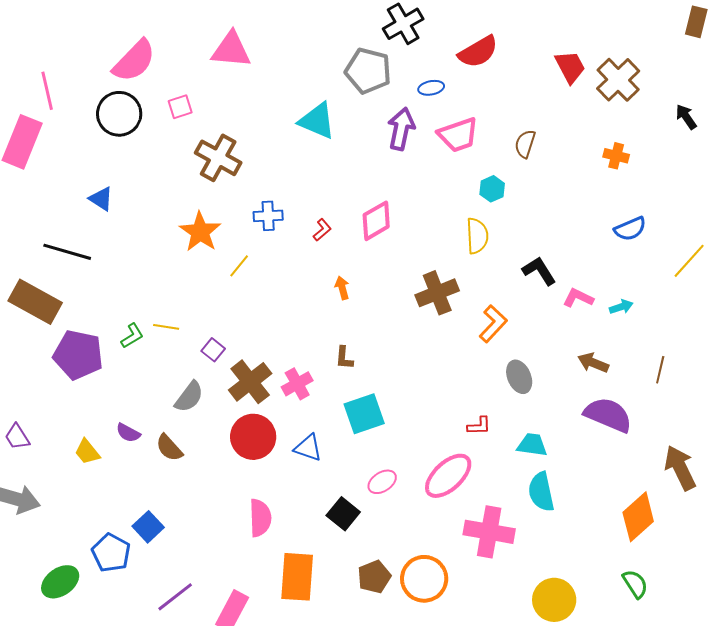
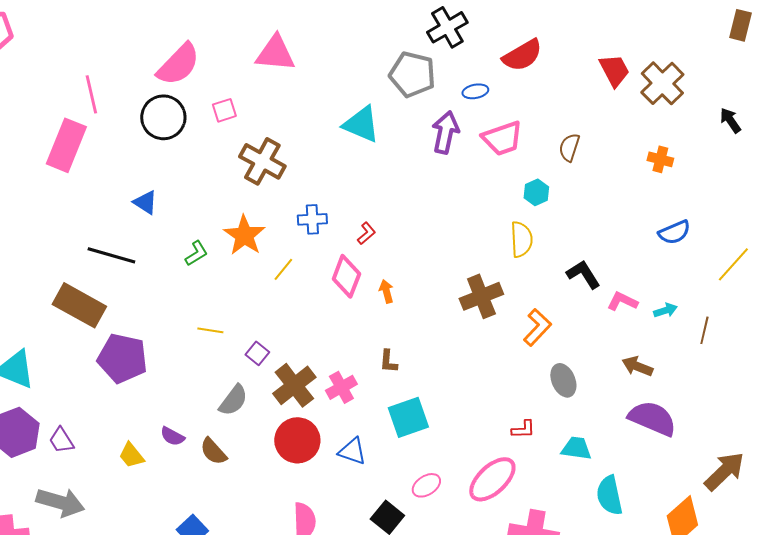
pink diamond: (376, 221) -> (346, 276), moved, turned -39
green L-shape: (132, 336) -> (196, 253), moved
brown line: (660, 370) -> (704, 330), moved
brown arrow: (680, 468) -> (724, 471), turned 72
cyan semicircle: (541, 492) -> (609, 495), moved

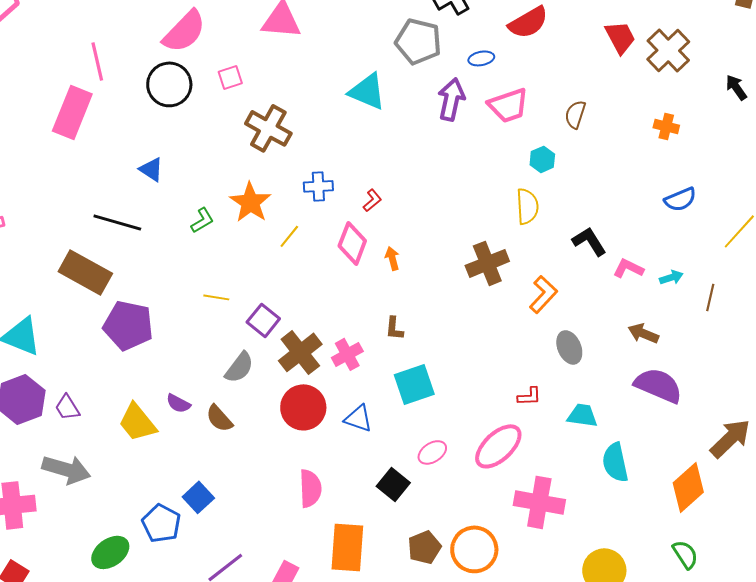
purple square: (257, 353) -> (263, 320), size x1.4
yellow trapezoid: (131, 455) -> (137, 422), size x1.5

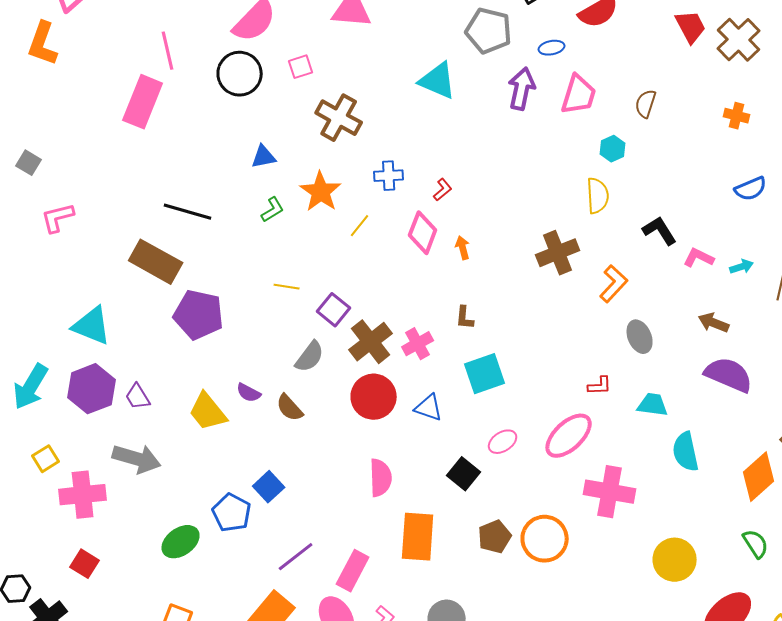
pink trapezoid: (508, 105) -> (579, 95), turned -54
blue triangle: (151, 169) -> (264, 157), moved, turned -44

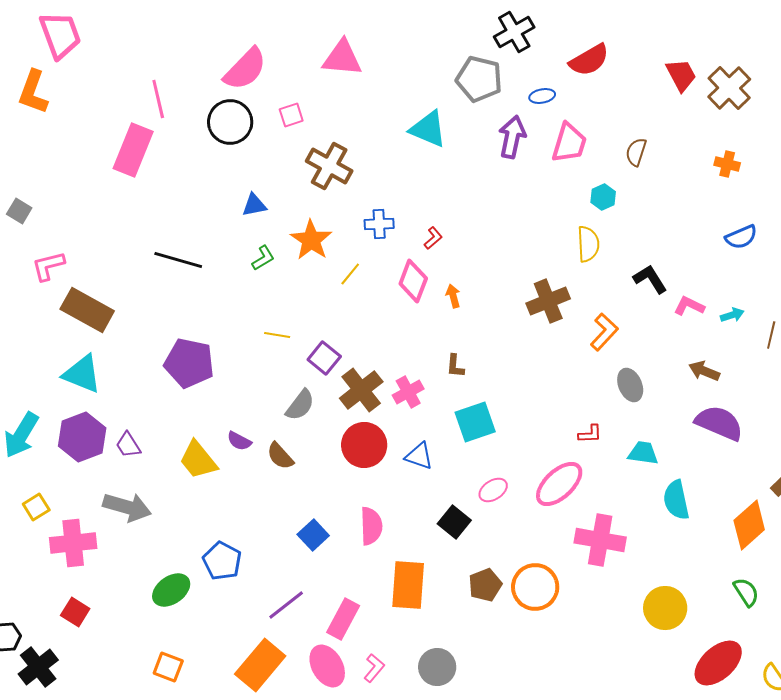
brown rectangle: (156, 262) -> (87, 310), moved
blue square: (269, 487) -> (313, 535), moved

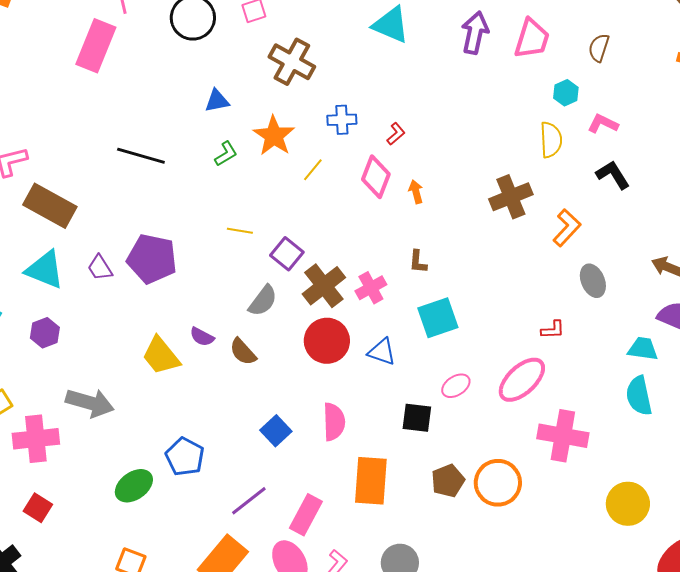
pink L-shape: (689, 306) -> (603, 124), moved
purple hexagon: (82, 437) -> (45, 333), size x0.6
purple trapezoid: (128, 445) -> (100, 268), moved
cyan trapezoid: (643, 453) -> (643, 349), moved
black square: (454, 522) -> (417, 418), turned -32

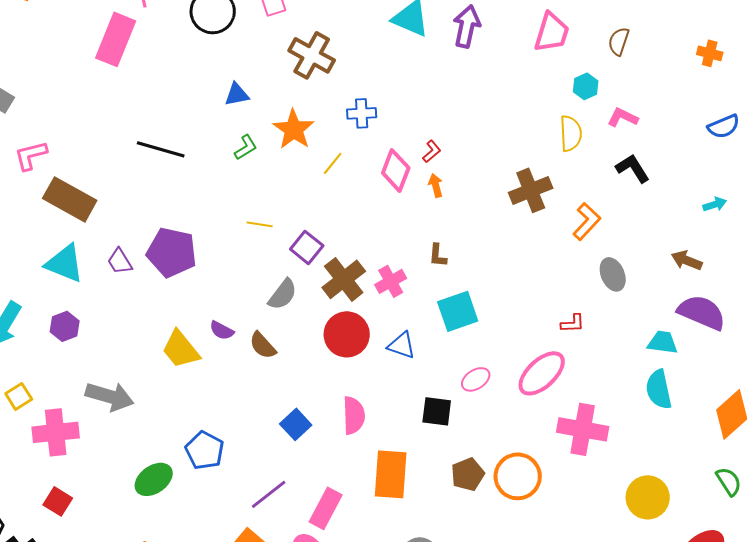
purple arrow: (475, 33) -> (467, 26), moved
red L-shape: (396, 134) -> (432, 151), moved

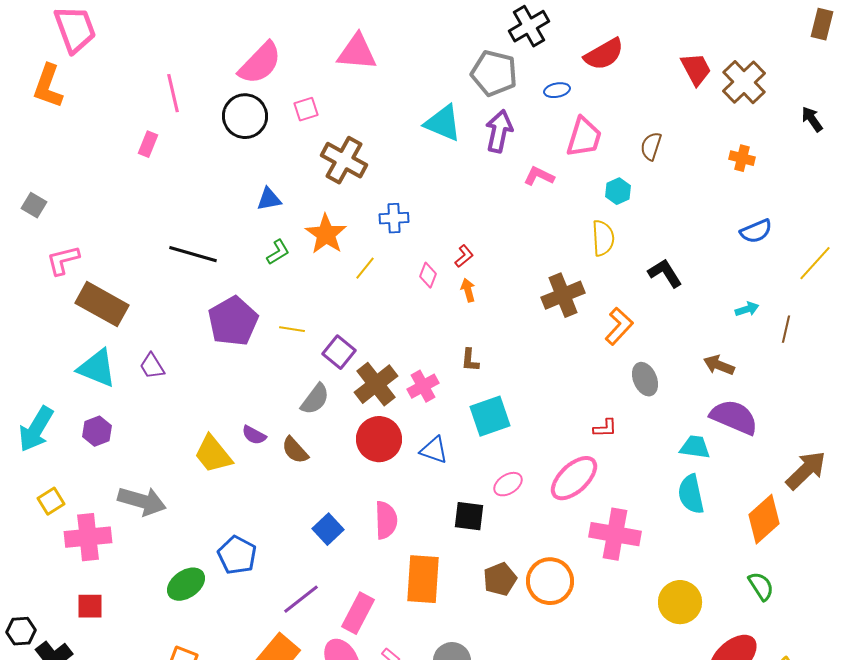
pink rectangle: (116, 39) -> (148, 144), size x0.5
pink L-shape: (623, 117) -> (539, 176), moved
pink diamond: (396, 170) -> (428, 275), size x0.6
purple pentagon: (172, 252) -> (233, 321), moved, turned 30
red square: (58, 501) -> (90, 606), turned -32

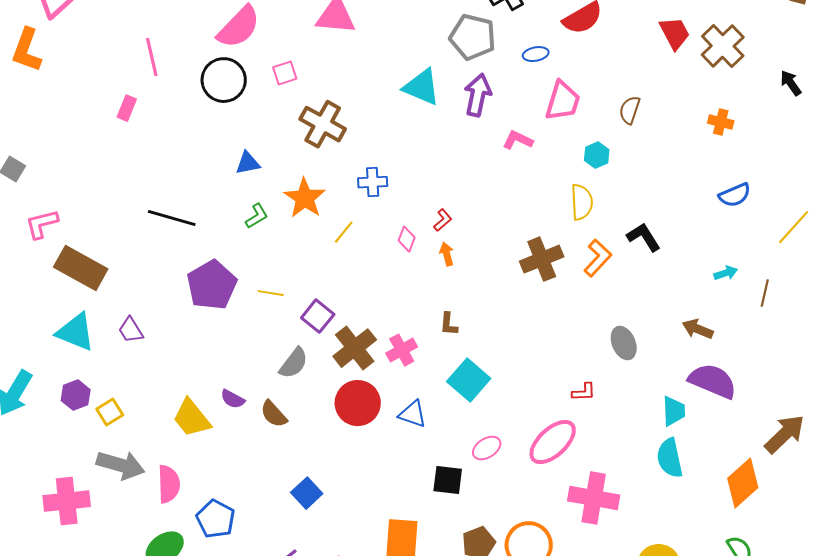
orange L-shape: (619, 326) -> (598, 258), moved
cyan square: (490, 416) -> (469, 380), turned -30
cyan trapezoid: (695, 447) -> (674, 411), turned 80
yellow square: (51, 501) -> (110, 412), moved
pink semicircle: (386, 520) -> (169, 484), moved

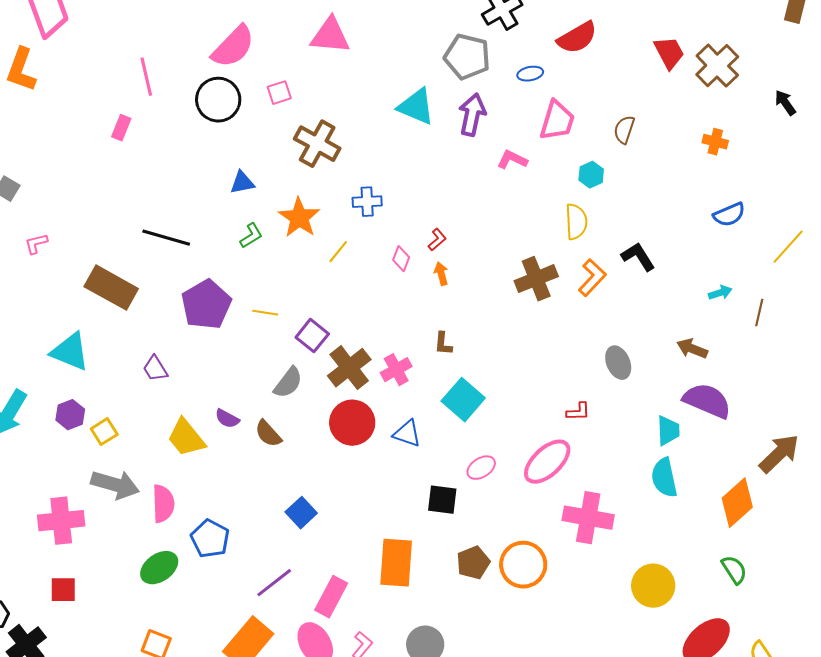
pink L-shape: (42, 224) -> (36, 244), size x0.7
brown rectangle: (81, 268) -> (111, 288), moved
purple trapezoid: (131, 330) -> (155, 369), moved

